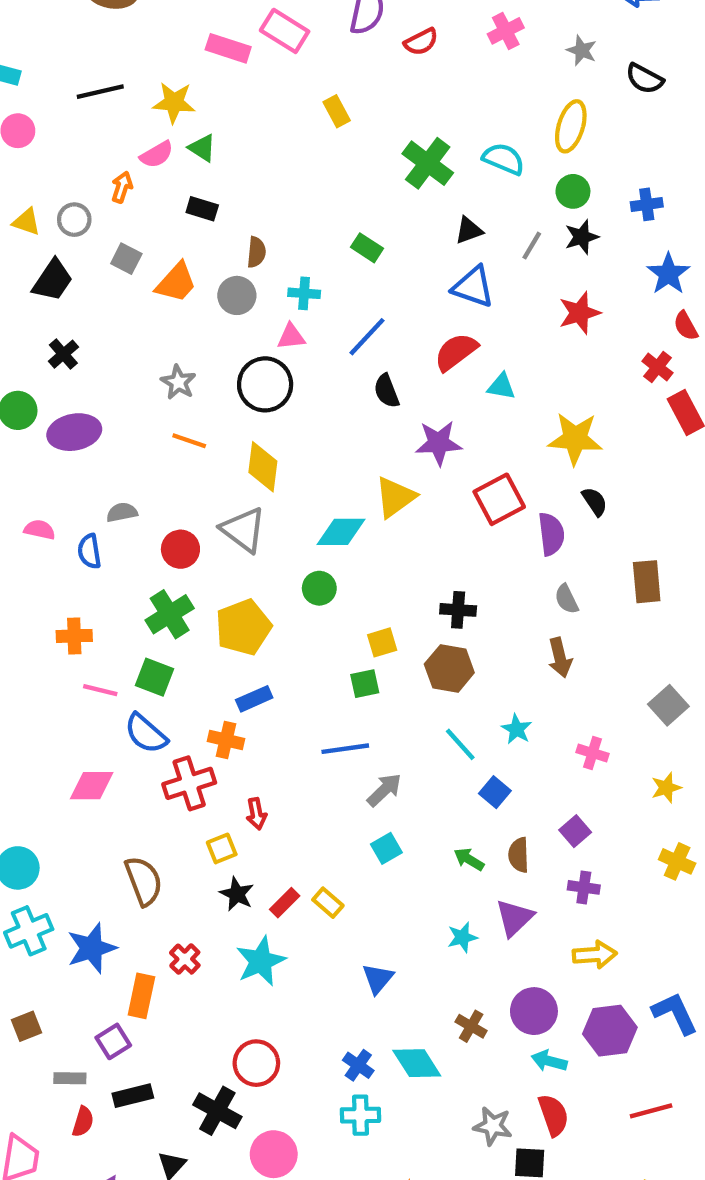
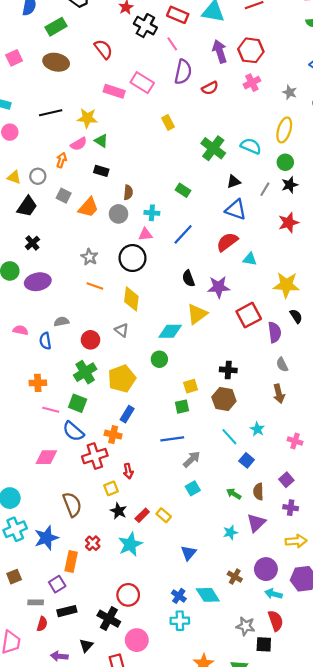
black semicircle: (386, 391) -> (188, 278), moved
gray triangle: (243, 530) -> (122, 330), size x0.6
blue rectangle: (254, 699) -> (127, 414), turned -35

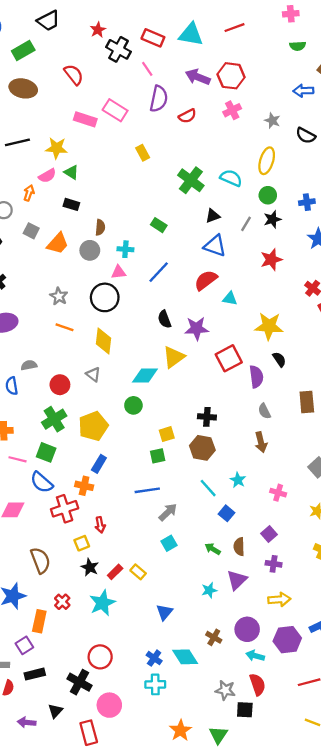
purple arrow: (220, 51) -> (198, 77), turned -50

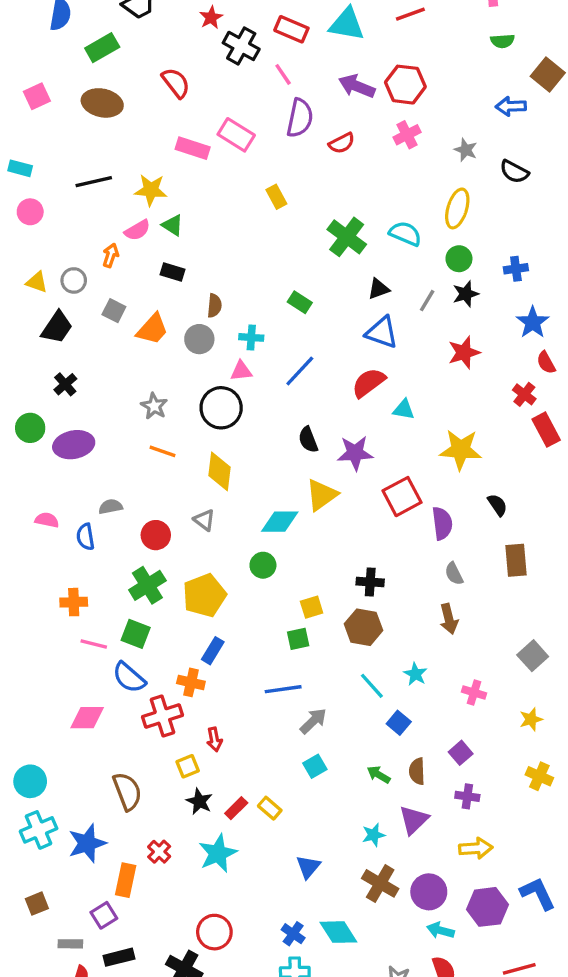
black semicircle: (279, 359) -> (497, 505), moved
brown cross: (214, 637) -> (380, 883), moved, size x1.5

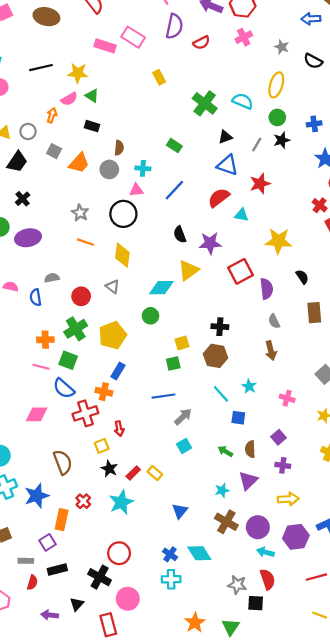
red star: (464, 353) -> (260, 184), moved
orange cross: (74, 602) -> (45, 340), moved
blue square: (399, 723) -> (238, 418), turned -32

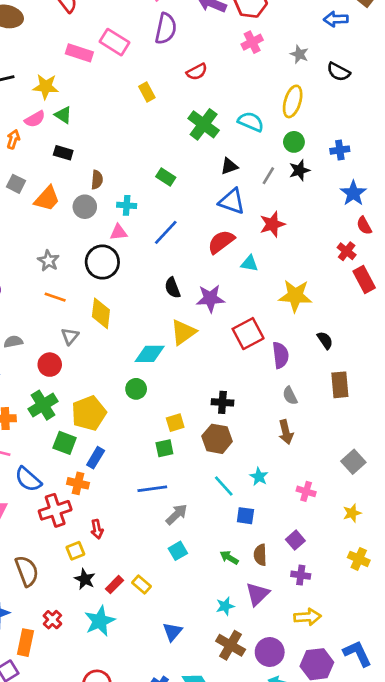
red semicircle: (201, 43) -> (197, 72), moved
gray triangle: (113, 287) -> (70, 336), moved, turned 32
green square: (68, 360) -> (65, 443), moved

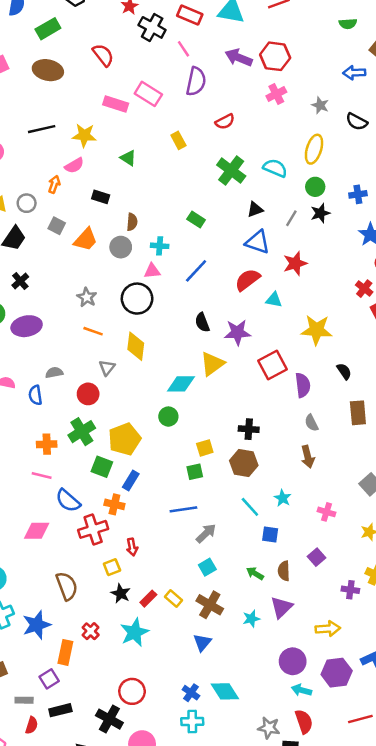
green triangle: (63, 115) -> (128, 158), moved
purple cross: (301, 575) -> (350, 590), moved
brown cross: (231, 645) -> (210, 605), moved

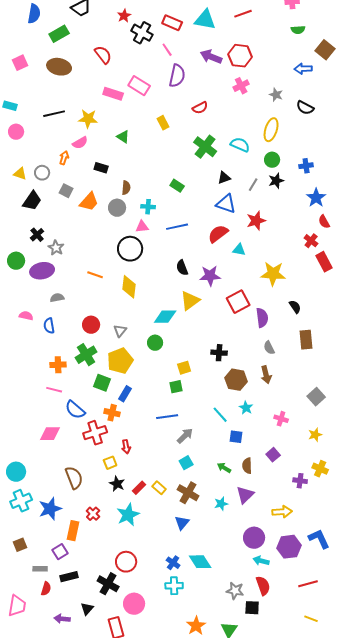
blue line: (196, 271) -> (177, 227), turned 35
gray star: (87, 297) -> (56, 248), moved
gray triangle: (107, 368) -> (120, 331), moved
gray semicircle: (54, 373) -> (57, 298), moved
brown hexagon: (244, 463) -> (236, 380), moved

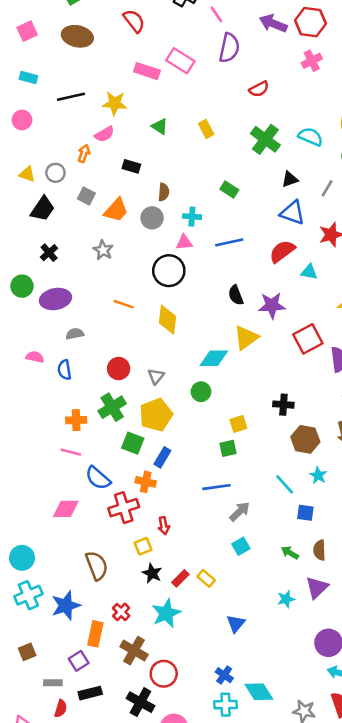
cyan rectangle: (10, 106) -> (28, 77), moved
yellow rectangle: (163, 123) -> (206, 129), moved
gray star: (56, 248) -> (103, 250), moved
brown cross: (188, 493) -> (134, 651), moved
cyan diamond: (200, 562) -> (259, 692), moved

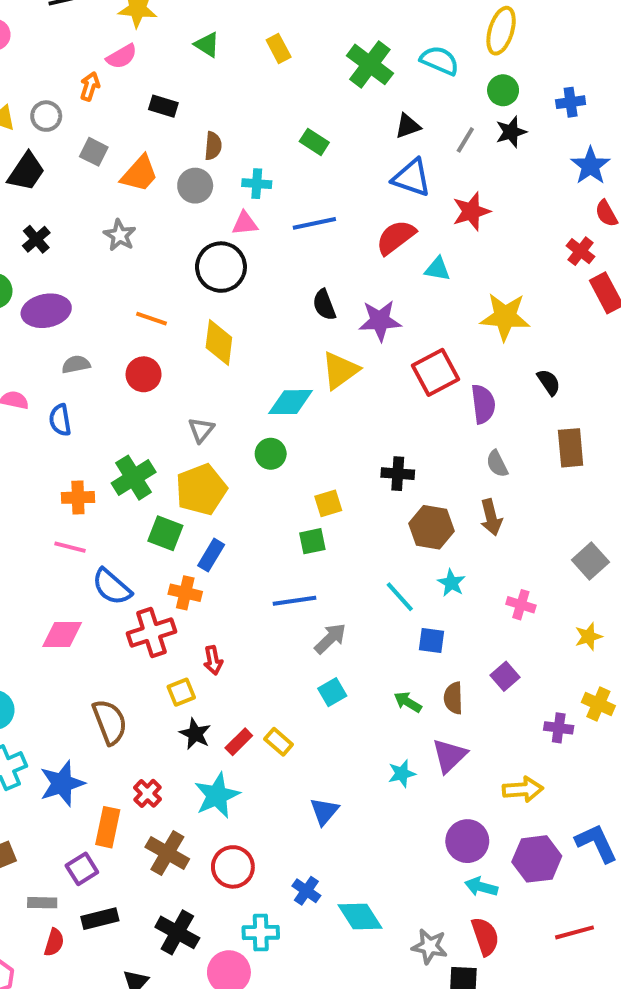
red circle: (119, 369) -> (144, 374), moved
red circle: (164, 674) -> (233, 867), moved
cyan cross: (225, 705) -> (261, 932), moved

